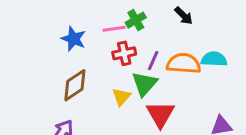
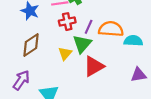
cyan semicircle: (214, 59) -> (133, 41), moved
red triangle: (160, 114) -> (94, 66), turned 30

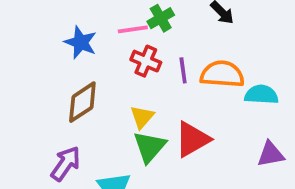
red cross: (67, 22) -> (146, 61), turned 35
purple line: (89, 27) -> (183, 70), turned -32
green triangle: (82, 44) -> (150, 147), moved

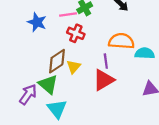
purple line: (183, 70) -> (106, 61), moved
brown diamond: (82, 102) -> (57, 61), moved
green triangle: (150, 147) -> (48, 84), moved, turned -30

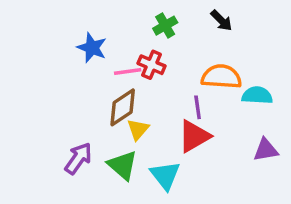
pink line: (68, 14) -> (128, 72), moved
yellow triangle: (74, 67) -> (138, 129), moved
green triangle: (48, 84) -> (123, 165), moved
cyan triangle: (57, 109) -> (165, 175), moved

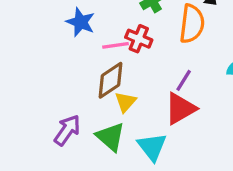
orange semicircle: (221, 77) -> (192, 24), moved, turned 93
purple line: (198, 107) -> (184, 80), turned 40

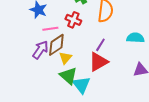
pink line: (115, 45) -> (50, 29), moved
purple arrow: (67, 130) -> (40, 50), moved
green triangle: (110, 137) -> (68, 76), moved

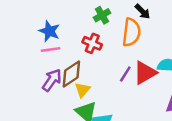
pink line: (50, 29) -> (51, 49), moved
red triangle: (98, 62) -> (145, 73), moved

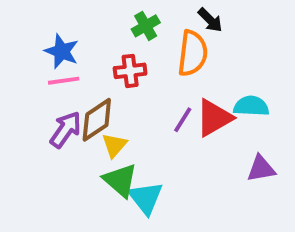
red cross: (92, 43) -> (130, 71), turned -30

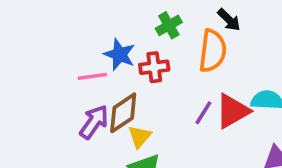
blue star: (62, 51) -> (120, 54), moved

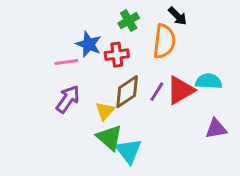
brown diamond: (123, 113) -> (127, 92), moved

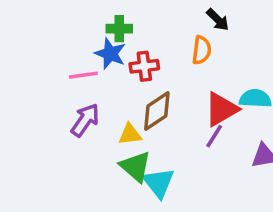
green cross: (129, 21) -> (119, 29), moved, turned 30
orange semicircle: (164, 41) -> (202, 50), size x0.7
purple line: (157, 92) -> (214, 136), moved
yellow triangle: (105, 111) -> (130, 134), turned 42

